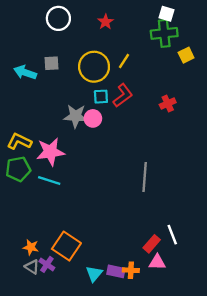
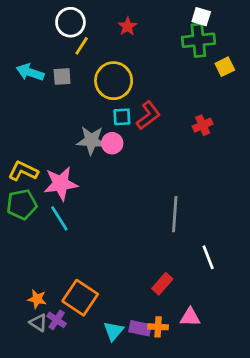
yellow line: (124, 61) -> (82, 46), moved
cyan arrow: (25, 72) -> (30, 72), moved
cyan line: (49, 181) -> (59, 218), turned 40
white line: (172, 235) -> (208, 257), moved
red rectangle: (152, 244) -> (162, 284), moved

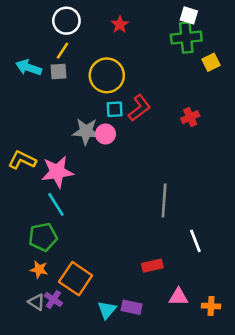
yellow line: (82, 46) -> (62, 51), moved
green pentagon: (22, 204) -> (43, 237), moved
red rectangle: (162, 284) -> (152, 266), turned 36
orange star: (37, 299) -> (39, 270), moved
orange cross: (158, 327) -> (211, 306), moved

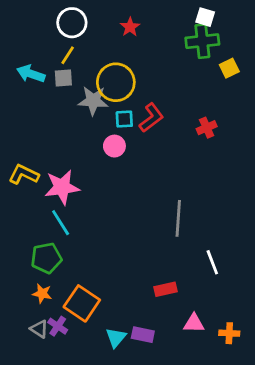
gray star: (86, 131) -> (93, 101), moved

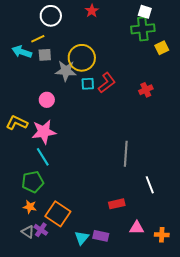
red star: (130, 27) -> (92, 11), moved
yellow line: (68, 55) -> (38, 39), moved, turned 32
pink circle: (114, 146) -> (47, 100), moved

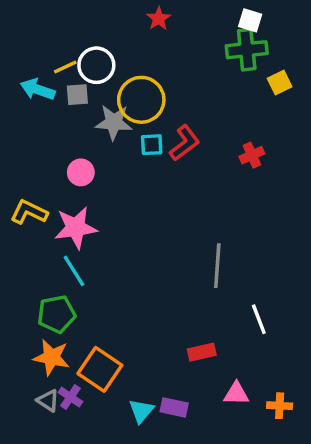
white circle: (51, 16) -> (96, 65), moved
orange star: (30, 207) -> (51, 357), size x1.5

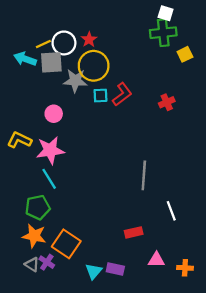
red star: (159, 19) -> (89, 40), moved
gray square: (77, 95) -> (51, 62), size x1.5

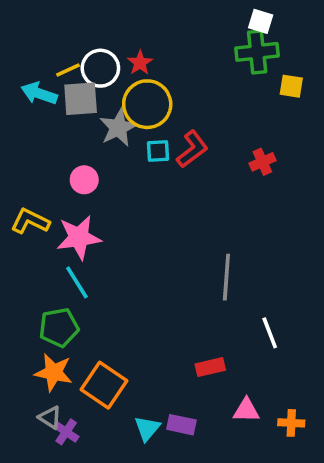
yellow square: (185, 54) -> (291, 86), turned 35
gray star: (75, 81) -> (118, 128), turned -30
purple cross: (47, 262) -> (66, 432), moved

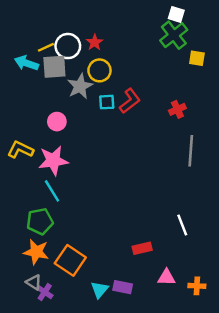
green cross: (257, 52) -> (174, 35), turned -32
yellow circle: (147, 104) -> (99, 70), size x0.7
gray line: (226, 277) -> (191, 151), moved

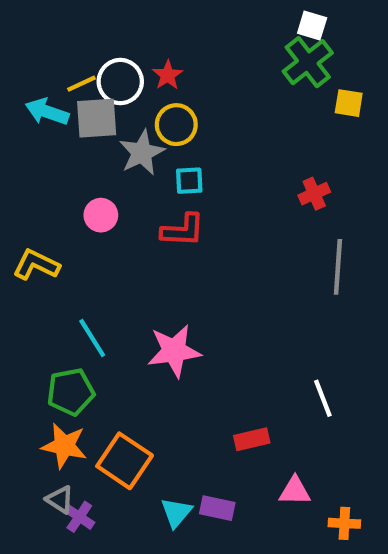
red L-shape: (130, 101) -> (183, 230), moved, turned 40
pink star: (53, 161) -> (174, 351), moved
orange cross: (197, 286) -> (344, 523), moved

